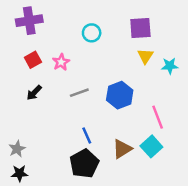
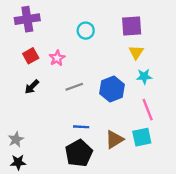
cyan star: (170, 66) -> (144, 76), moved
blue line: (87, 135) -> (81, 127), turned -63
cyan square: (151, 146) -> (142, 137), turned 30

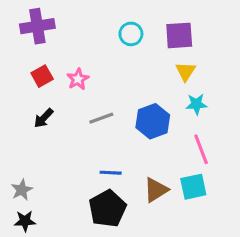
cyan circle: (86, 31) -> (131, 34), moved

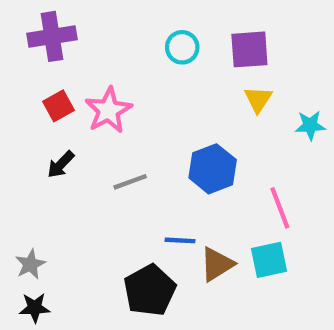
pink star: (78, 79) -> (108, 110), size x1.5
cyan star: (196, 104) -> (310, 125), moved
gray line: (101, 118) -> (130, 182), moved
blue line: (111, 173) -> (180, 240), moved

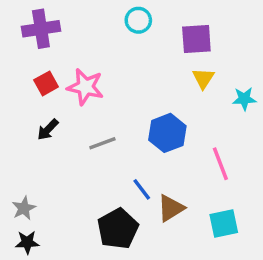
cyan circle: (182, 47) -> (138, 20), moved
pink star: (108, 110) -> (85, 87), turned -30
blue line: (180, 240) -> (142, 189), turned 50
cyan square: (269, 260) -> (224, 224), moved

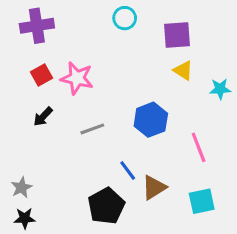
yellow triangle: (203, 78) -> (183, 70), turned -30

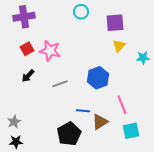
yellow triangle: (183, 70) -> (119, 46), turned 40
pink line: (199, 147) -> (122, 105), moved
blue line: (128, 171) -> (83, 111), turned -48

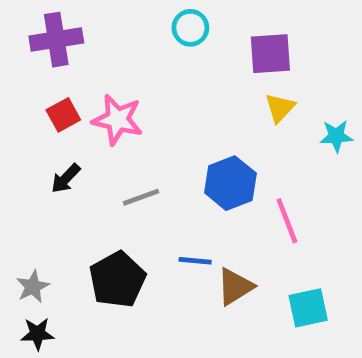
pink line: (122, 105) -> (287, 221), moved
black pentagon: (69, 134) -> (117, 280), moved

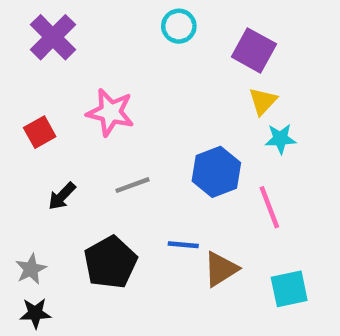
purple cross: (56, 40) -> (53, 37), turned -36
purple square: (270, 54) -> (254, 50), turned 33
red square: (63, 115) -> (40, 132), moved
cyan star: (336, 136) -> (280, 139), moved
black arrow: (66, 178) -> (62, 196), moved

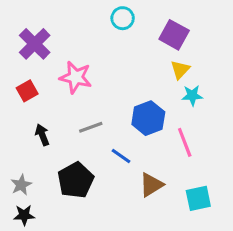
purple cross: (53, 37) -> (35, 44), moved
black arrow: (62, 196) -> (42, 135), turned 115
blue line: (183, 245) -> (121, 156), moved, turned 30

